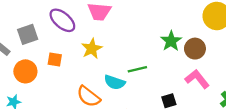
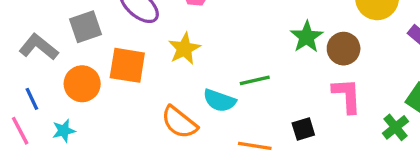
orange square: (55, 59) -> (127, 65), size x1.6
pink L-shape: (197, 79) -> (347, 96), turned 35

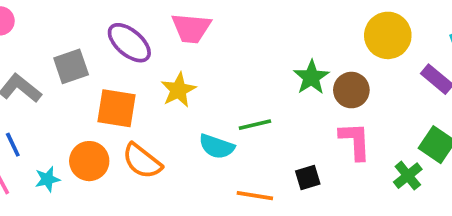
orange circle: (82, 84) -> (89, 161), moved
orange semicircle: (179, 122) -> (142, 161), moved

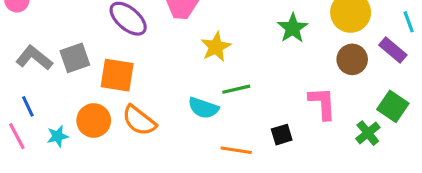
gray square: (71, 66) -> (75, 58), moved
green star: (311, 77) -> (293, 28), moved
yellow star: (178, 90) -> (216, 47), moved
brown circle: (351, 90) -> (352, 59), moved

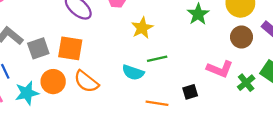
gray square: (75, 58) -> (38, 48), moved
pink L-shape: (322, 103) -> (220, 69), turned 115
green cross: (368, 133) -> (246, 83), moved
cyan star: (58, 136) -> (27, 93), size x1.5

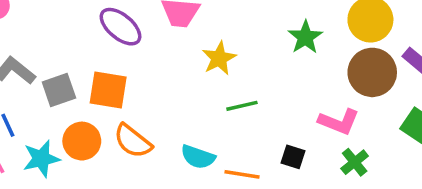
brown circle: (242, 37) -> (372, 72), size x1.4
cyan semicircle: (133, 72) -> (198, 157), moved
green cross: (246, 83) -> (355, 162), moved
black square: (190, 92) -> (293, 157), turned 35

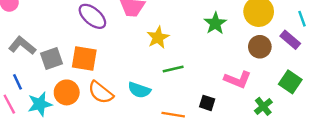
brown circle: (372, 72) -> (260, 47), size x0.7
cyan semicircle: (198, 157) -> (139, 90), moved
green cross: (355, 162) -> (263, 106), moved

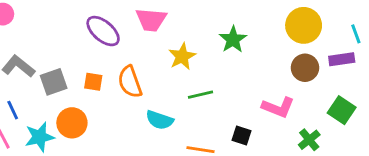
green star: (215, 23) -> (233, 39), moved
purple rectangle: (290, 40) -> (342, 59), turned -48
orange square: (84, 58) -> (93, 82), size x0.6
orange semicircle: (101, 92) -> (130, 82), moved, turned 32

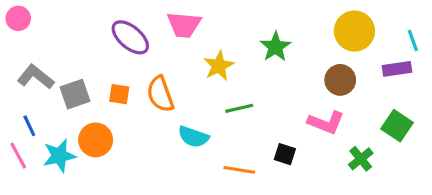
brown circle: (305, 68) -> (340, 80), moved

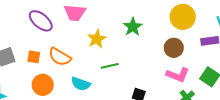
orange semicircle: (160, 94) -> (60, 57), turned -40
pink L-shape: (326, 123) -> (178, 75), moved
orange circle: (96, 140) -> (43, 85), moved

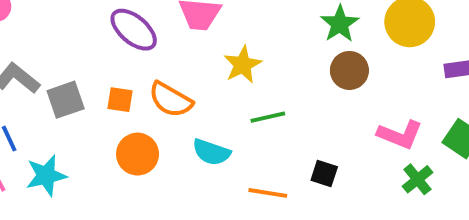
green star: (133, 27) -> (340, 24), moved
brown circle: (174, 48) -> (349, 70), moved

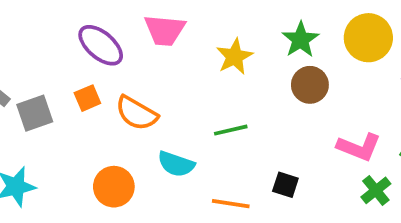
yellow star: (243, 65) -> (235, 57), moved
orange square: (120, 100) -> (87, 98), moved, turned -32
orange circle: (138, 154) -> (114, 187), moved

